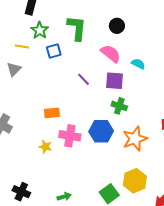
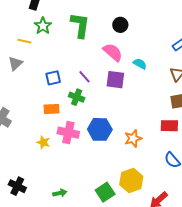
blue square: (54, 51) -> (53, 78), moved
green cross: (119, 106) -> (77, 97), moved
orange star: (135, 139) -> (133, 138), size x0.7

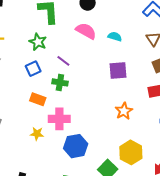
green star: (43, 26) -> (38, 42), moved
purple square: (115, 80) -> (118, 70), moved
orange rectangle: (51, 109) -> (38, 99), turned 35
blue hexagon: (100, 129) -> (76, 146), moved

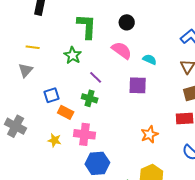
blue square: (33, 69) -> (52, 95), moved
purple square: (118, 70) -> (138, 85), moved
yellow star: (37, 134) -> (54, 140), moved

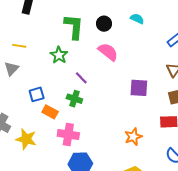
black circle: (127, 22) -> (104, 24), moved
cyan semicircle: (150, 59) -> (137, 19), moved
purple square: (138, 85) -> (139, 88), moved
yellow star: (54, 140) -> (26, 139), moved, size x1.5

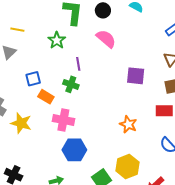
purple line: (81, 78) -> (78, 64), turned 32
orange star: (133, 137) -> (128, 124), turned -30

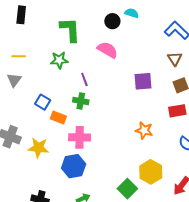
black circle: (103, 10) -> (112, 21), moved
green star: (57, 40) -> (59, 60), turned -30
blue square: (33, 79) -> (43, 102), turned -35
blue hexagon: (74, 150) -> (74, 166), moved

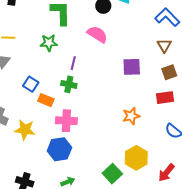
purple line: (84, 79) -> (73, 63), turned 32
orange star: (144, 130) -> (131, 116), turned -30

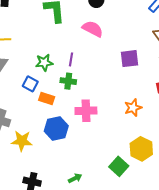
green star: (49, 43) -> (44, 63), moved
pink cross: (66, 121) -> (86, 111), moved
yellow star: (25, 130) -> (22, 141), moved
blue hexagon: (59, 149) -> (56, 128), moved

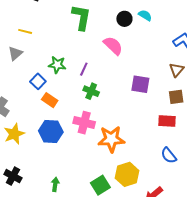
green cross: (68, 81) -> (91, 91), moved
orange star: (133, 108) -> (111, 139), moved, size x1.5
yellow star: (22, 141) -> (14, 134), turned 30
green arrow: (75, 178) -> (55, 184), turned -72

